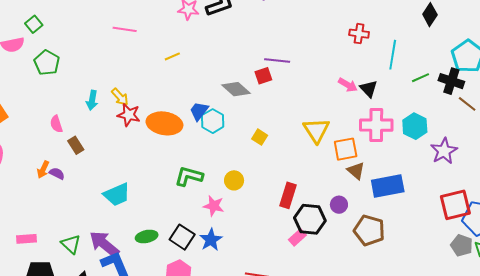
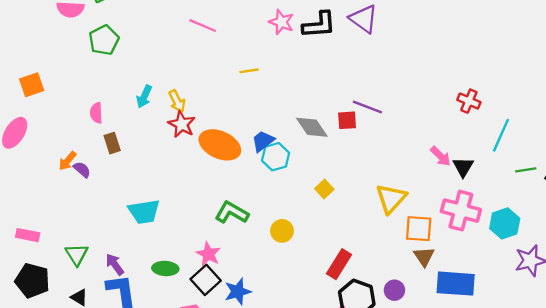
pink star: (214, 206) -> (208, 254), moved
purple arrow: (104, 244) -> (115, 264), size x0.6

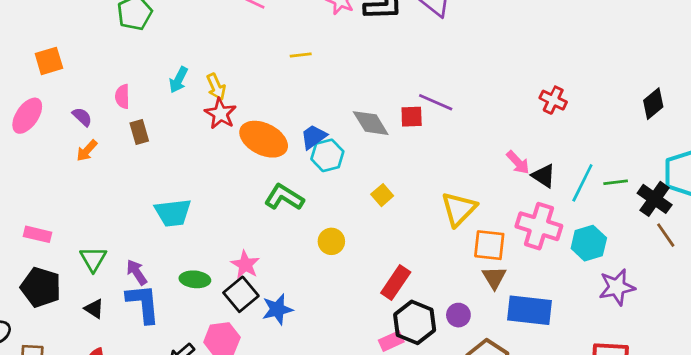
cyan line: (501, 135) -> (582, 183), moved
black triangle: (463, 167) -> (544, 176), turned -30
purple semicircle: (82, 170) -> (82, 117), moved
green L-shape: (232, 213) -> (284, 197), moved

